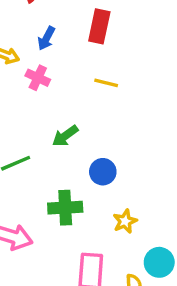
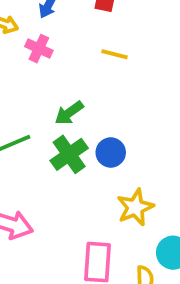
green cross: (65, 208) -> (69, 154), moved, turned -32
yellow star: (125, 221) -> (135, 207), size x1.4

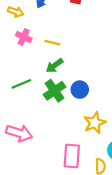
pink cross: (39, 49) -> (24, 37), moved
yellow line: (114, 54) -> (52, 43), moved

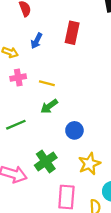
pink cross: (24, 37) -> (18, 78), turned -35
green cross: (55, 91) -> (46, 161), moved

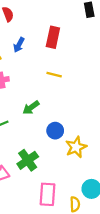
yellow line: (47, 83) -> (54, 75), moved
yellow star: (89, 164) -> (76, 147), moved

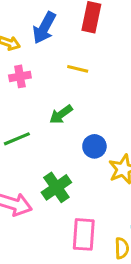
blue arrow: (19, 45) -> (44, 28), size x1.5
yellow line: (54, 75) -> (78, 69), moved

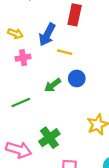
blue arrow: (44, 28) -> (47, 35), moved
blue circle: (94, 146) -> (77, 78), moved

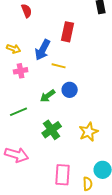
green cross: (49, 138) -> (52, 130), moved

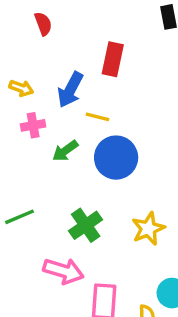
blue circle: (70, 90) -> (116, 158), size x1.6
green arrow: (48, 96) -> (65, 151), moved
green line: (19, 112) -> (20, 217), moved
pink arrow: (17, 155) -> (64, 271), moved

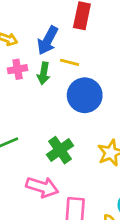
green arrow: (65, 151) -> (44, 73), moved, turned -45

